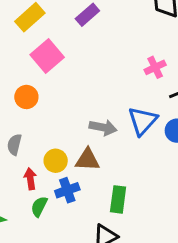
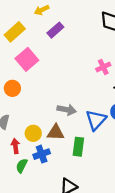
blue triangle: (143, 121) -> (96, 120), moved
green rectangle: (118, 199) -> (78, 147), moved

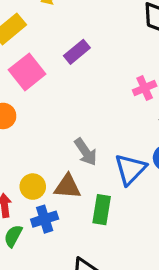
purple rectangle: (55, 30) -> (77, 52), moved
gray arrow: (67, 110) -> (86, 152), turned 42

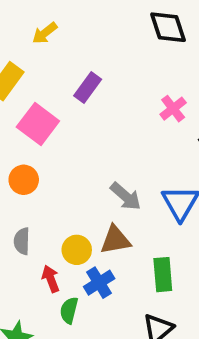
green rectangle: (102, 210) -> (163, 275), moved

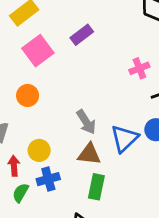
orange circle: (24, 180) -> (28, 95), moved
brown triangle: (115, 240) -> (89, 154), moved

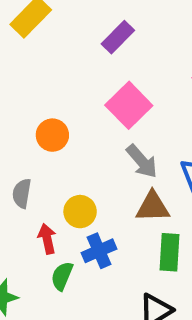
pink square: (38, 51) -> (129, 105), moved

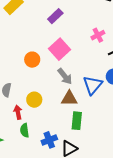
orange circle: (52, 135) -> (32, 60), moved
blue cross: (99, 251) -> (49, 140), moved
green semicircle: (62, 276) -> (25, 130), turned -32

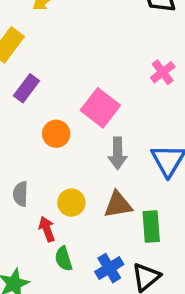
purple rectangle: (55, 16) -> (27, 88), moved
gray arrow: (65, 76) -> (118, 153), turned 48
brown triangle: (69, 98) -> (118, 205), moved

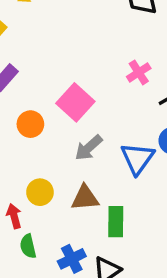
gray arrow: (118, 153) -> (89, 148), turned 44

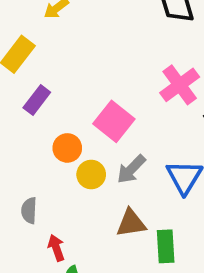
pink cross: (139, 72) -> (180, 85), size x1.5
yellow circle: (40, 192) -> (91, 175), moved

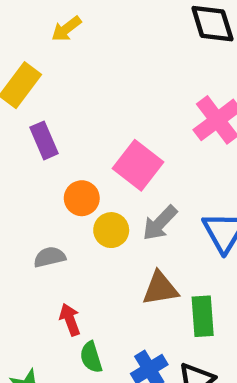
purple rectangle: (37, 100) -> (44, 140), turned -60
gray semicircle: (29, 211) -> (50, 257), moved, turned 75

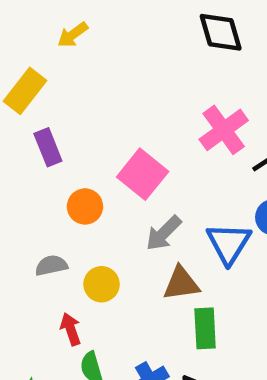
yellow circle: (111, 230) -> (102, 284), moved
brown triangle: (160, 288) -> (181, 283), moved

